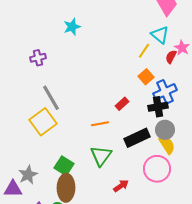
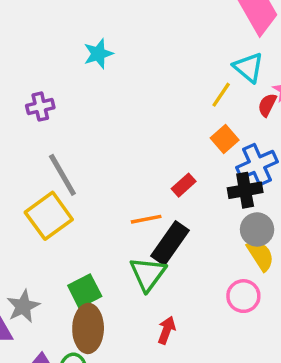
black rectangle: (137, 138) -> (170, 243), moved, turned -30
green square: (64, 166) -> (85, 291), turned 30
pink circle: (157, 169) -> (243, 296), size x0.7
red arrow: (121, 186) -> (167, 330), moved, turned -35

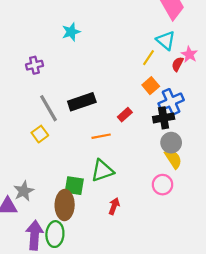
yellow square: (49, 216) -> (40, 134), size x0.6
black rectangle: (170, 243) -> (82, 102), moved, turned 36
green triangle: (148, 274) -> (102, 171), turned 35
green square: (85, 291) -> (74, 186), moved, turned 36

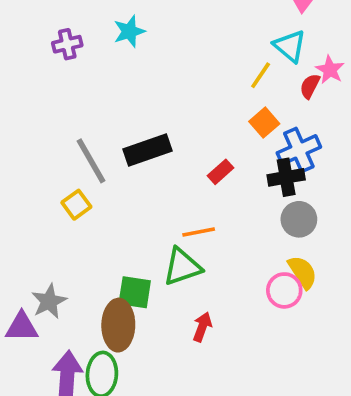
purple cross: (34, 65) -> (67, 44), moved
orange line: (101, 136) -> (199, 232), moved
yellow semicircle: (173, 159) -> (303, 272), moved

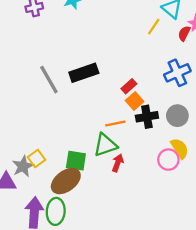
orange square: (264, 123) -> (135, 101), moved
black cross: (286, 177) -> (147, 117), moved
yellow square: (76, 205) -> (37, 158), moved
brown ellipse: (118, 325) -> (66, 181), turned 52
red arrow: (202, 327) -> (118, 163), moved

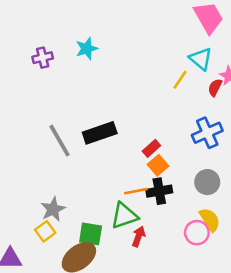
black cross: (147, 117) -> (159, 191), moved
gray star: (23, 166) -> (53, 209), moved

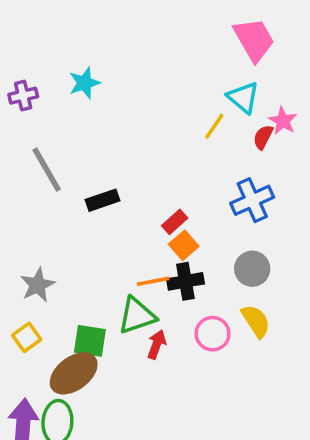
black rectangle: (100, 133) -> (102, 200), size x0.7
gray line: (59, 141) -> (47, 170), moved
gray star: (53, 209) -> (38, 285), moved
pink circle: (197, 233) -> (213, 334), moved

